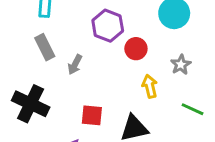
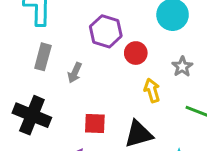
gray rectangle: (45, 47) -> (43, 57), turned 45

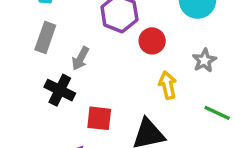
black cross: (32, 115) -> (60, 90), moved, size x0.7

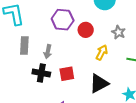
yellow arrow: (168, 85) -> (102, 52), turned 56
red square: (99, 118) -> (67, 74), moved

